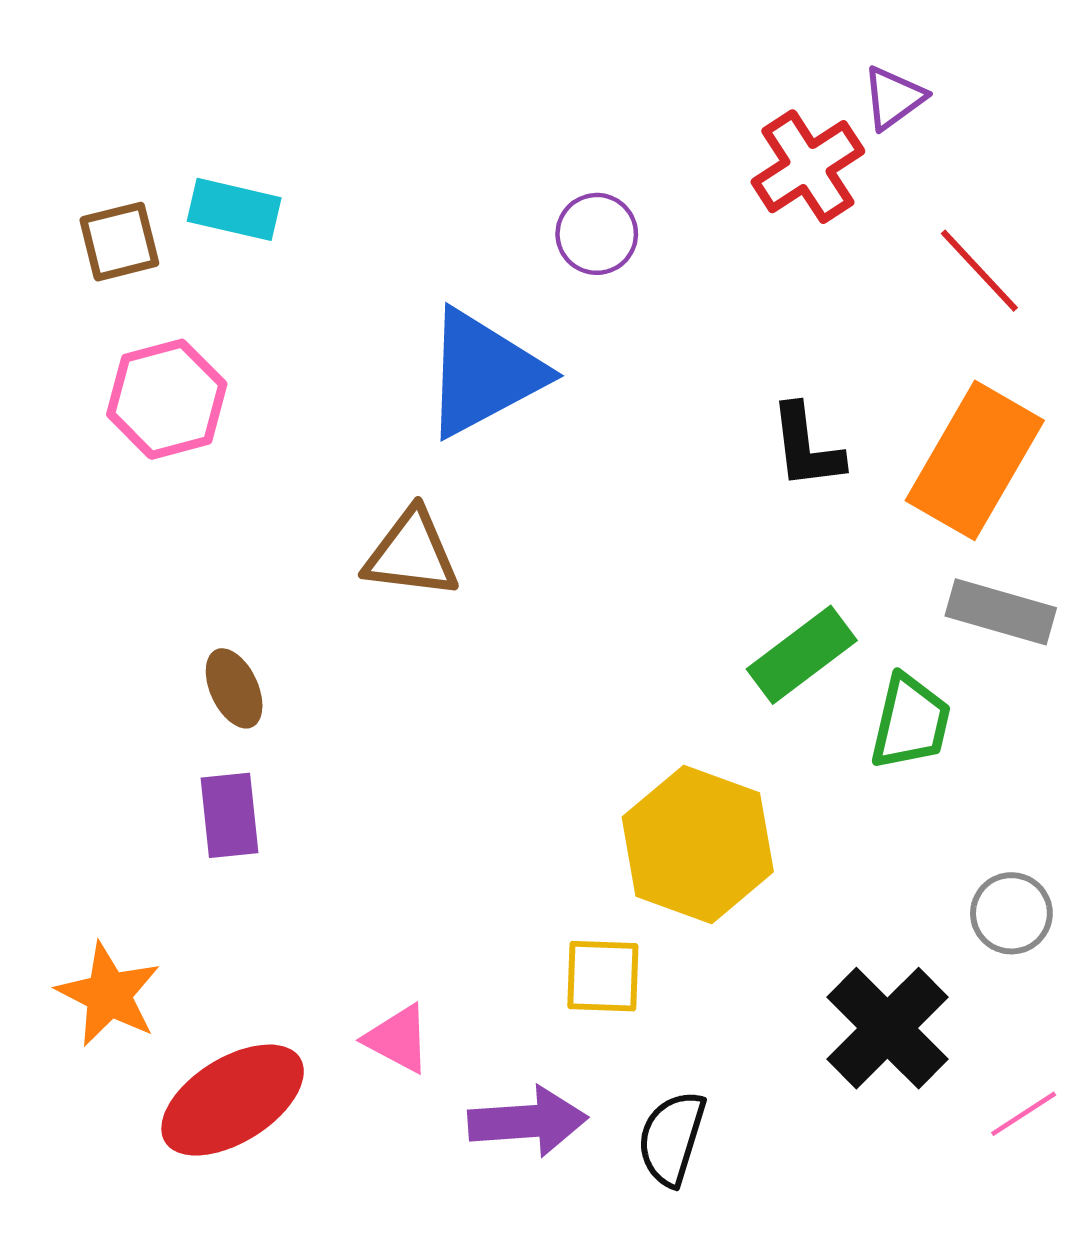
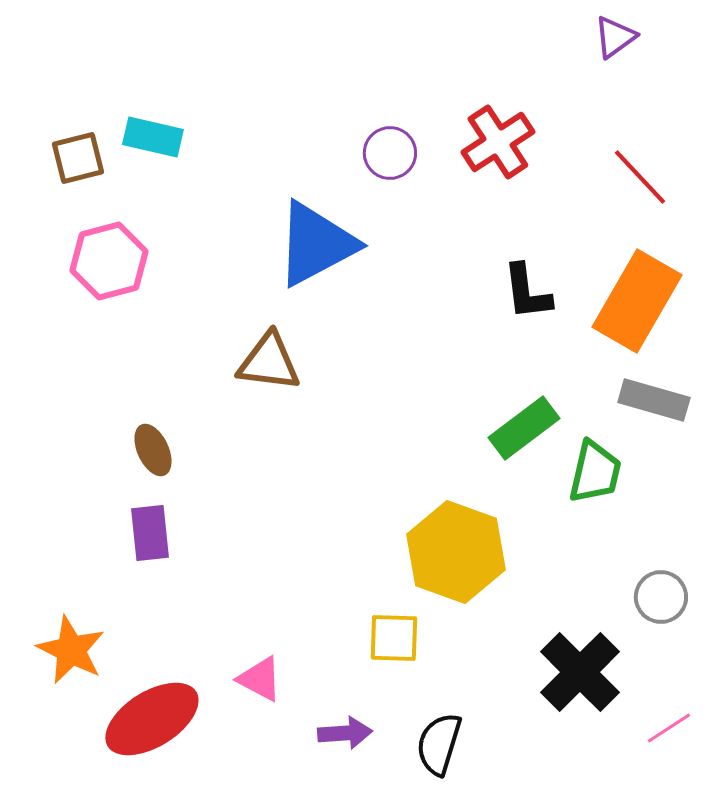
purple triangle: (894, 98) -> (615, 37), moved
red cross: (808, 167) -> (498, 142), moved
purple arrow: (528, 1121) -> (345, 733), size x0.7

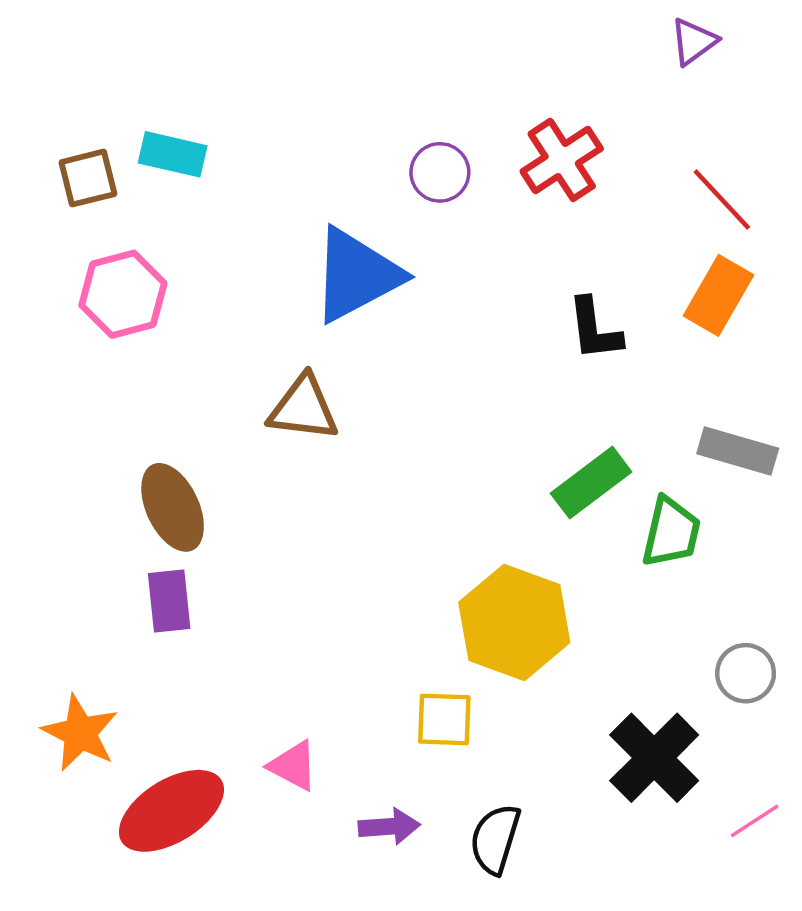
orange rectangle: (637, 301) -> (718, 295), moved, size x0.7
brown ellipse: (153, 450) -> (173, 507), size x1.5

